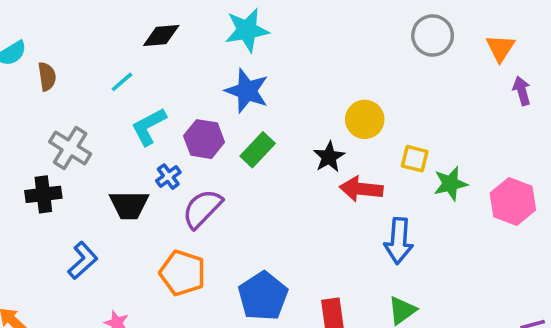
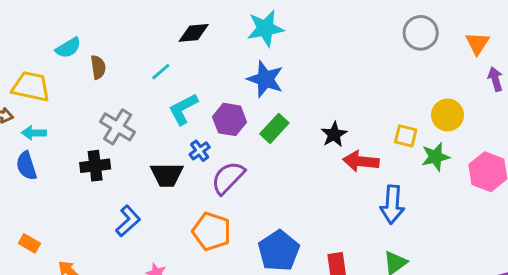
yellow circle: (365, 119) -> (448, 115), moved

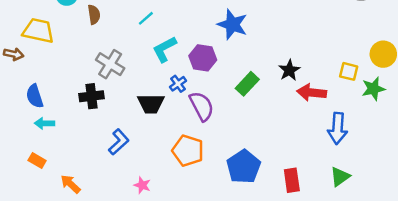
green rectangle: (274, 128) -> (247, 84), moved
cyan arrow: (34, 133) -> (45, 123), moved
purple semicircle: (228, 178) -> (202, 106), turned 108

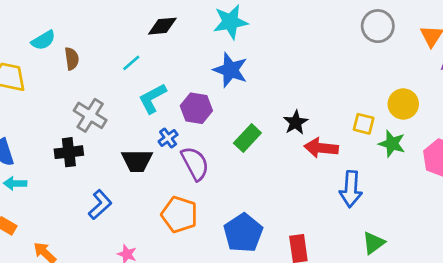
green star: (373, 89) -> (392, 144), turned 30
green triangle: (340, 177) -> (374, 243), moved

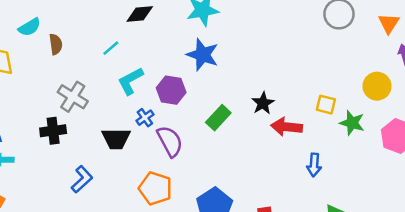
yellow circle: (403, 104) -> (377, 86), moved
blue arrow: (351, 189) -> (314, 165), size x0.7

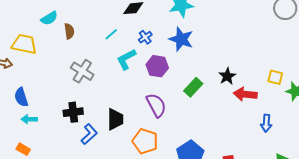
blue cross: (145, 118) -> (145, 37), moved
black cross: (53, 131) -> (73, 112), moved
black trapezoid: (116, 139) -> (115, 119), moved, turned -90

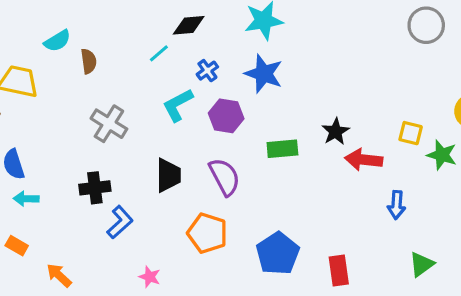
cyan line: (111, 34) -> (159, 53), moved
green rectangle: (193, 87) -> (282, 149), turned 42
black trapezoid: (115, 119) -> (168, 175), moved

